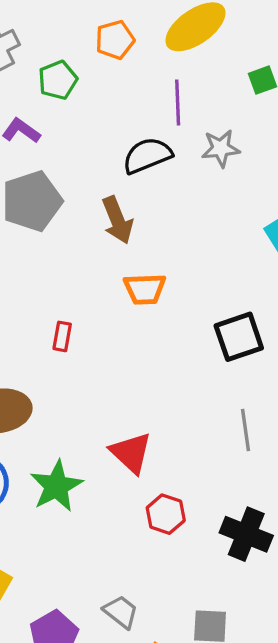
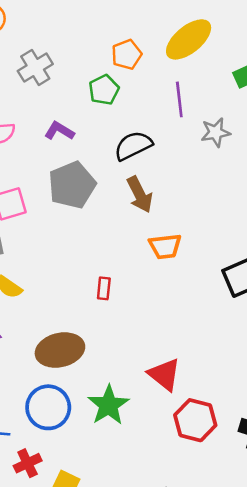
green pentagon: (58, 80) -> (104, 90), moved
black semicircle: (147, 156) -> (133, 146), moved
red hexagon: (166, 514) -> (195, 420), size x1.4

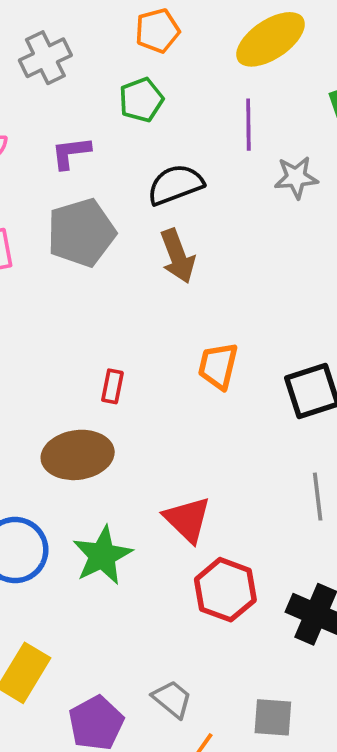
orange pentagon: (127, 55) -> (157, 31), moved
purple L-shape: (59, 131) -> (71, 153), turned -44
orange trapezoid: (165, 246) -> (218, 366), moved, turned 104
brown ellipse: (60, 350) -> (78, 455), moved

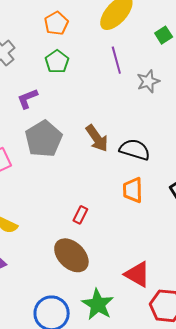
black semicircle: (175, 185) -> (135, 150), moved, turned 52
red rectangle: (112, 386) -> (80, 215), turned 30
brown ellipse: (78, 455) -> (71, 255), turned 66

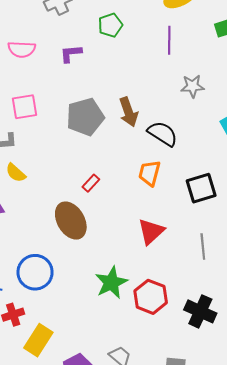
gray star: (148, 81) -> (193, 86), moved
gray pentagon: (44, 139) -> (85, 117), moved
red triangle: (137, 274) -> (151, 231), moved, turned 32
green star: (98, 304) -> (111, 283), moved

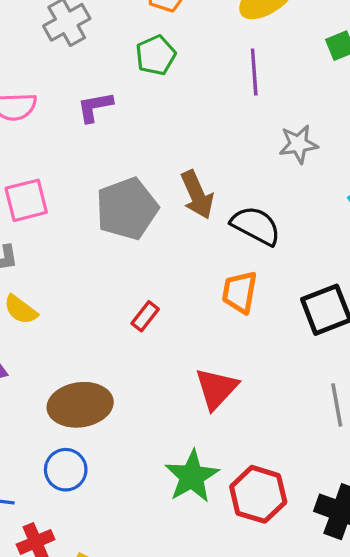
brown ellipse: (71, 221) -> (80, 405), moved, turned -63
red triangle: (151, 231) -> (216, 389), moved
blue circle: (35, 272) -> (66, 470), size x0.7

